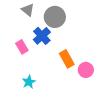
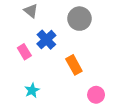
gray circle: (55, 17) -> (79, 19), moved
pink circle: (86, 70) -> (96, 95), moved

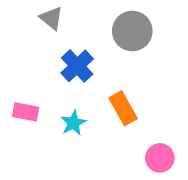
pink rectangle: (24, 52) -> (26, 112), moved, turned -48
cyan star: (32, 90) -> (73, 123), moved

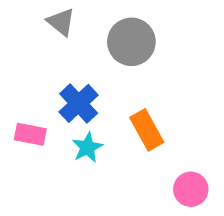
gray circle: (132, 31) -> (131, 42), moved
blue cross: (77, 66) -> (79, 103), moved

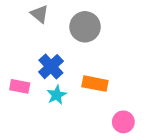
orange rectangle: (147, 130) -> (95, 84), turned -50

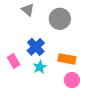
pink rectangle: (20, 86) -> (14, 61), turned 48
pink circle: (123, 122) -> (72, 80), moved

